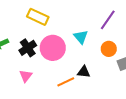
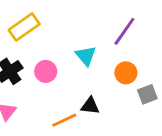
yellow rectangle: (38, 17) -> (24, 27), turned -60
pink circle: (53, 48) -> (46, 71), size x0.6

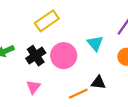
pink circle: (46, 71) -> (64, 56), size x1.5

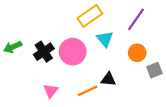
yellow rectangle: (47, 21) -> (90, 16), moved
pink triangle: (33, 87) -> (51, 91), moved

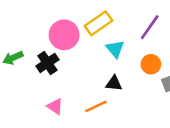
pink circle: (73, 52) -> (64, 35), moved
black triangle: (108, 79) -> (114, 83), moved
pink triangle: (51, 91) -> (55, 106), turned -35

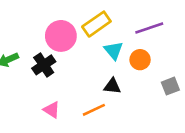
purple line: (150, 27) -> (149, 28), turned 36
orange circle: (151, 64) -> (140, 60), moved

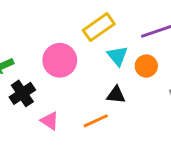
pink circle: (61, 36) -> (60, 60), moved
black cross: (44, 65) -> (22, 93), moved

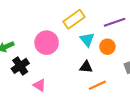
orange line: (96, 121) -> (97, 85), moved

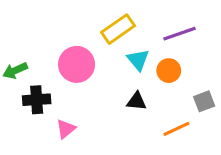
black cross: (20, 66) -> (37, 100), turned 30
pink triangle: (39, 85) -> (66, 129), turned 48
orange line: (97, 85) -> (176, 129), moved

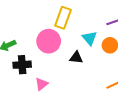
yellow rectangle: (118, 29) -> (63, 18), moved, turned -35
black triangle: (136, 101) -> (76, 58), moved

